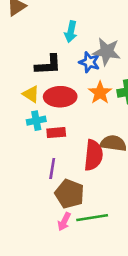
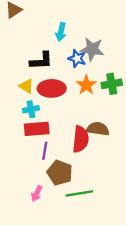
red rectangle: (56, 133) -> (37, 129), moved, size x1.5
pink arrow: (64, 222) -> (37, 193), moved

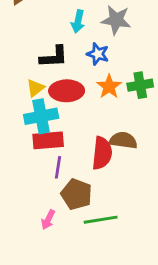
gray star: (92, 49) -> (116, 20), moved
yellow triangle: (26, 86) -> (35, 88), turned 49
cyan cross: (31, 109) -> (41, 116), size x1.6

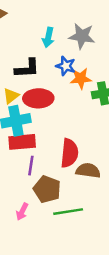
orange star: (109, 87) -> (81, 78), moved, turned 30
brown semicircle: (123, 140) -> (88, 171), moved

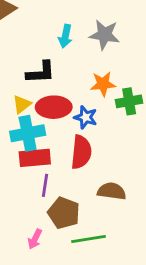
blue star: (66, 66) -> (86, 117), moved
red semicircle: (69, 153) -> (81, 152), moved

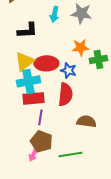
black L-shape: (41, 72) -> (27, 30), moved
yellow triangle: (22, 104) -> (24, 61), size x1.5
brown pentagon: (64, 213) -> (41, 141), moved

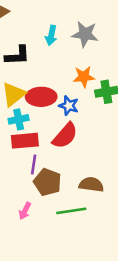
cyan cross: (28, 81) -> (19, 119), size x0.7
red semicircle: (65, 94) -> (65, 136), turned 35
brown semicircle: (86, 121) -> (91, 185), moved
brown pentagon: (41, 141) -> (47, 182), moved

